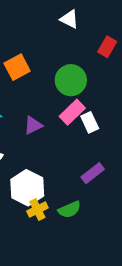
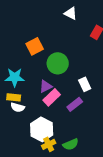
green circle: (71, 80) -> (58, 63), moved
pink rectangle: (72, 112) -> (52, 97), moved
purple rectangle: (93, 173) -> (75, 104), moved

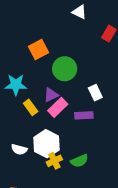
yellow rectangle: (14, 97) -> (31, 107), moved, turned 48
purple rectangle: (75, 104) -> (84, 115), turned 35
white semicircle: (18, 107) -> (19, 149), moved

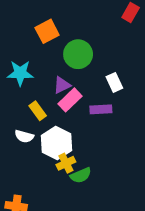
yellow rectangle: (31, 107) -> (38, 111), moved
white semicircle: (19, 149) -> (24, 136), moved
green semicircle: (79, 161) -> (81, 175), moved

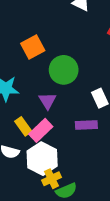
purple triangle: (62, 85) -> (47, 101), turned -36
pink rectangle: (70, 100) -> (41, 130), moved

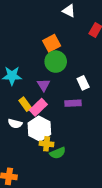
orange square: (33, 47) -> (52, 43), moved
yellow cross: (52, 179) -> (47, 144), turned 32

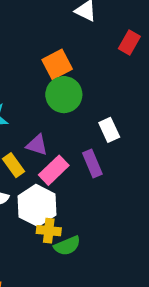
purple triangle: (43, 85) -> (37, 145), moved, turned -40
purple rectangle: (73, 103) -> (92, 163), turned 70
pink rectangle: (38, 107) -> (54, 170), moved

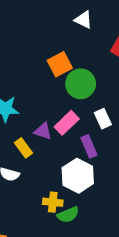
green circle: (64, 95) -> (81, 84), moved
pink rectangle: (54, 170) -> (67, 123), moved
white hexagon: (37, 205) -> (78, 176), moved

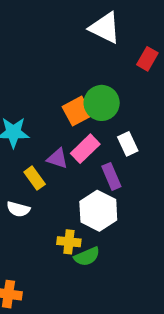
white triangle: (83, 20) -> (105, 28), size x1.5
orange square: (60, 64) -> (77, 111), moved

